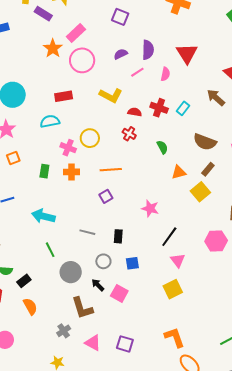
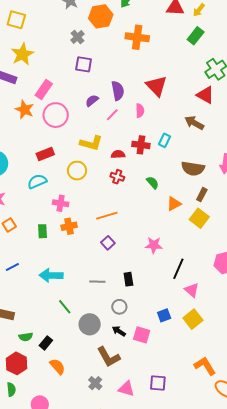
yellow circle: (90, 138) -> (77, 171), moved
blue square: (132, 263) -> (164, 315), moved

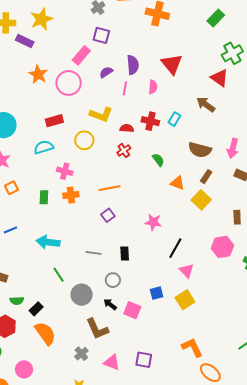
pink rectangle: (44, 89) -> (81, 55), moved
pink line: (112, 115) -> (125, 88), turned -40
red cross: (117, 177) -> (124, 150), turned 32
orange triangle: (174, 204) -> (177, 183), turned 42
orange semicircle: (57, 366) -> (45, 333), size x1.4

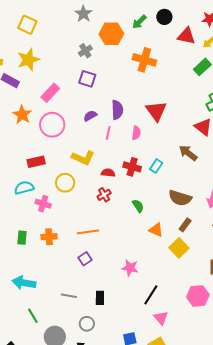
pink rectangle: (81, 55) -> (50, 93), moved
pink cross: (65, 171) -> (43, 204), moved

